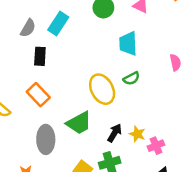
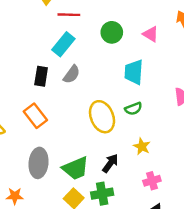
gray semicircle: (28, 28) -> (72, 74), moved
green trapezoid: (79, 123) -> (76, 168), moved
yellow star: (137, 134) -> (142, 146), moved

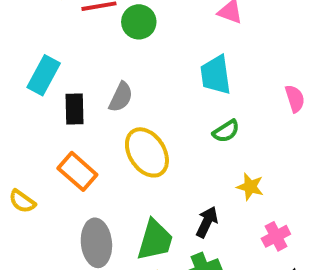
green circle: (112, 32) -> (139, 22), moved
cyan rectangle: (63, 44) -> (44, 75), moved
yellow ellipse: (102, 117) -> (147, 152), moved
green trapezoid: (76, 168) -> (155, 240), turned -40

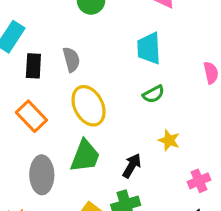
gray semicircle: (121, 97) -> (71, 59), turned -45
pink cross: (276, 236) -> (199, 181), moved
green trapezoid: (155, 240) -> (85, 156), moved

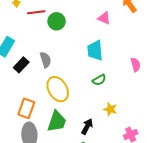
black rectangle: (33, 66) -> (21, 65), turned 42
orange rectangle: (31, 116) -> (26, 108), moved, turned 66

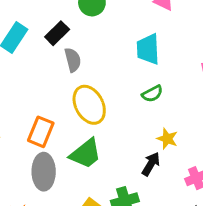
black rectangle: (21, 65) -> (57, 33), moved
green trapezoid: (57, 121) -> (86, 154), turned 30
black arrow: (87, 126) -> (151, 164), moved

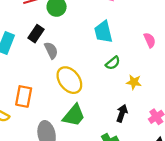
orange rectangle: (41, 132) -> (24, 96), moved
yellow star: (167, 139) -> (134, 82), moved

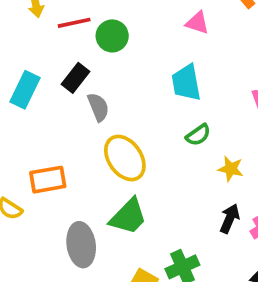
orange rectangle: (24, 96) -> (48, 180), turned 65
black arrow: (122, 113) -> (230, 219), moved

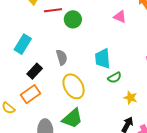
black rectangle: (75, 78) -> (35, 71), moved
cyan trapezoid: (186, 83) -> (103, 59), moved
orange rectangle: (48, 180) -> (30, 94), turned -30

